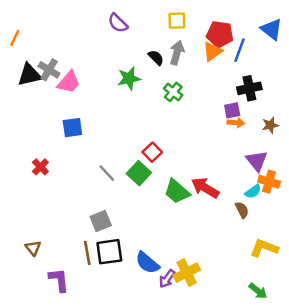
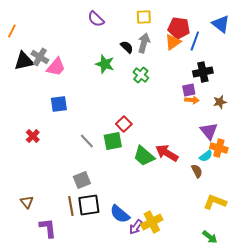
green star: (129, 78) -> (105, 64), turned 30
green square: (139, 173) -> (113, 141), turned 36

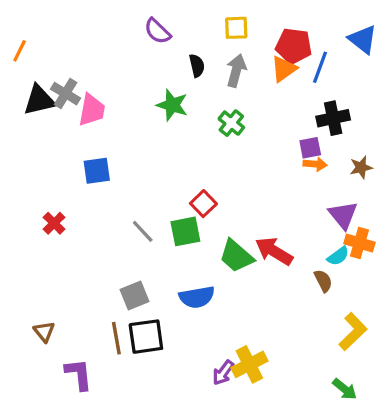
black semicircle: (127, 47) -> (197, 66), moved, turned 32
pink trapezoid: (56, 67) -> (92, 110), turned -30
yellow L-shape: (215, 202) -> (353, 332), turned 115
blue semicircle: (120, 214) -> (197, 297), moved, turned -50

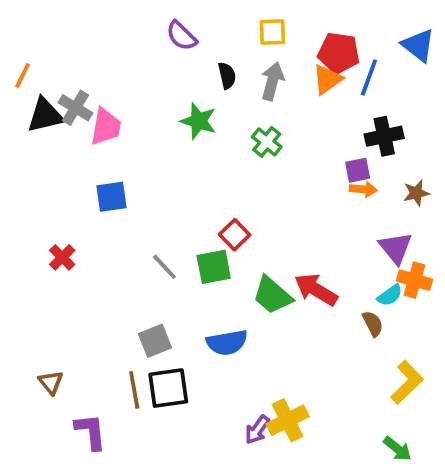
orange line: (20, 51) -> (22, 76), moved

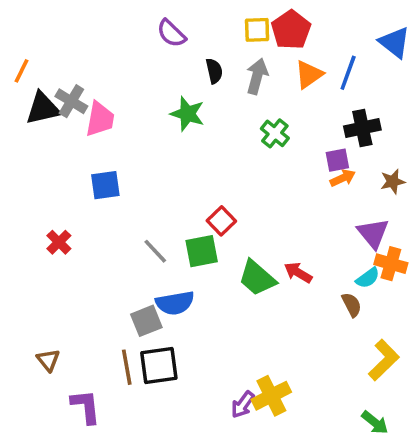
red pentagon: (339, 53) -> (291, 30), moved, turned 30
green cross: (267, 142) -> (275, 133), moved
orange arrow: (363, 189) -> (343, 178), turned -30
red arrow: (316, 290) -> (298, 273), size x0.7
blue semicircle: (227, 343) -> (175, 303), moved

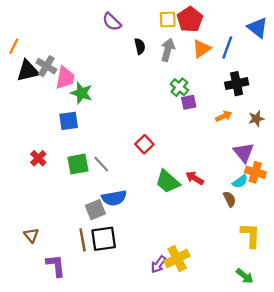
green star: (187, 114) -> (81, 93), moved
purple square: (337, 160) -> (189, 102), moved
green square: (202, 251) -> (78, 164), moved
yellow L-shape: (384, 360) -> (251, 235), turned -44

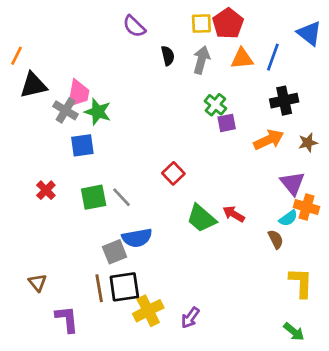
orange triangle: (202, 49) -> (242, 59), turned 30
gray cross: (46, 66) -> (66, 110), moved
orange arrow: (224, 116) -> (269, 140), size x1.5
yellow cross: (177, 259) -> (148, 311), moved

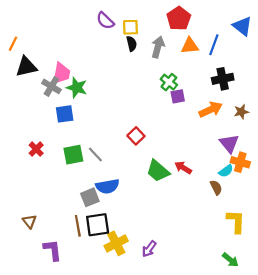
yellow square: (201, 24) -> (130, 27), moved

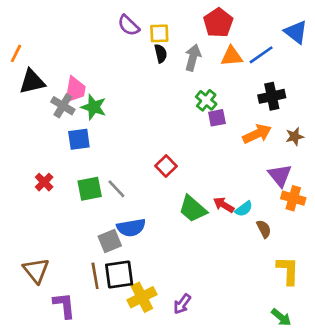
blue line: (214, 45) -> (261, 55), turned 35
cyan semicircle: (226, 171) -> (244, 209), moved
brown triangle: (30, 221) -> (36, 270), size x1.5

